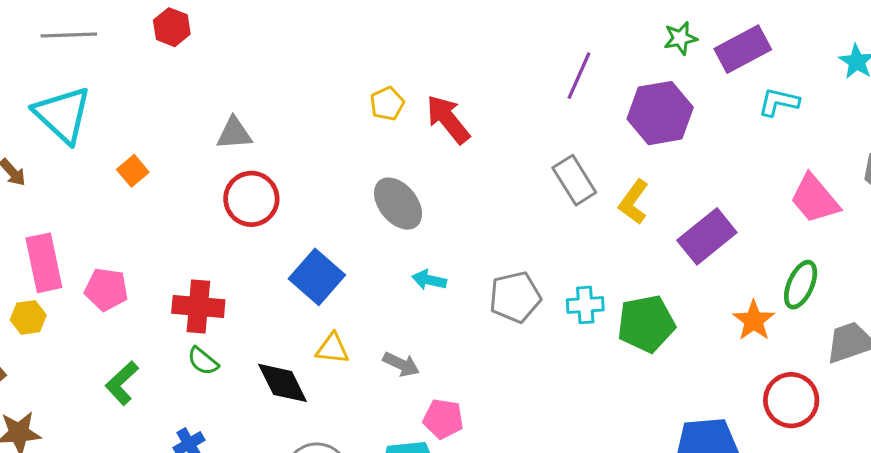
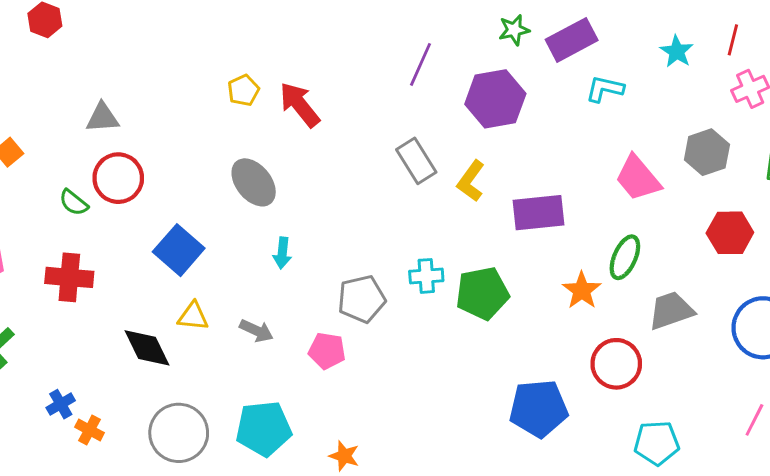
purple rectangle: (707, 236) -> (539, 213), turned 33
cyan arrow: (429, 280) -> (282, 253), turned -96
gray pentagon: (515, 297) -> (361, 299), moved
green semicircle: (203, 361) -> (74, 203), moved
pink pentagon: (443, 419) -> (327, 351), moved

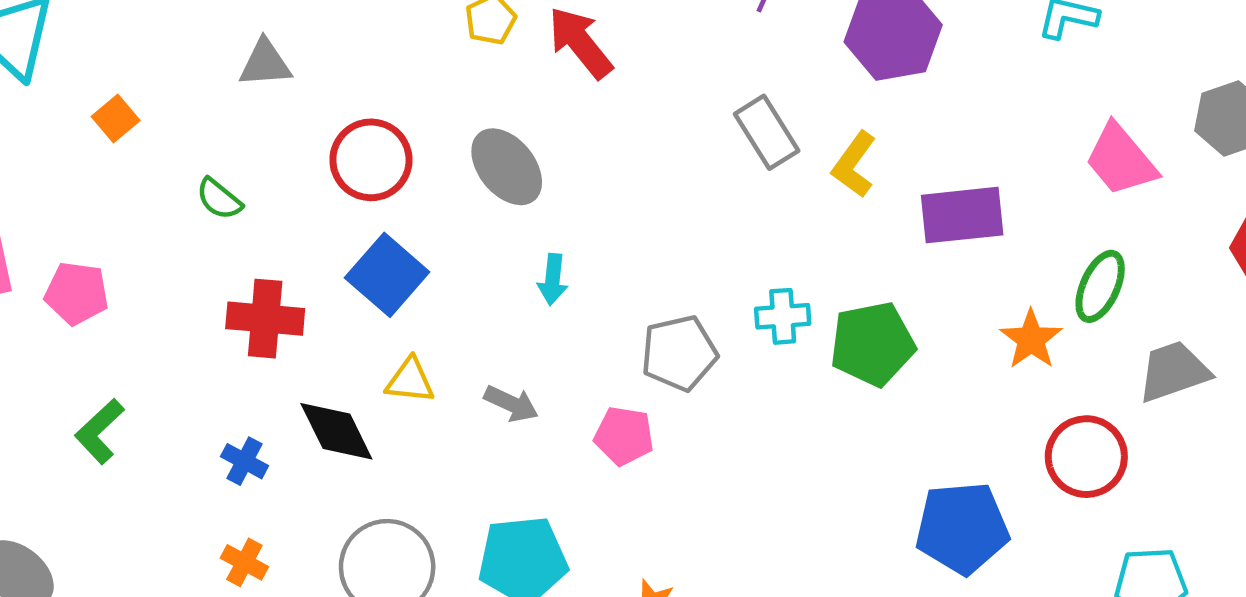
red circle: (118, 178) -> (371, 160), moved
red cross: (69, 277) -> (265, 319), moved
blue cross: (61, 404) -> (244, 461), moved, turned -32

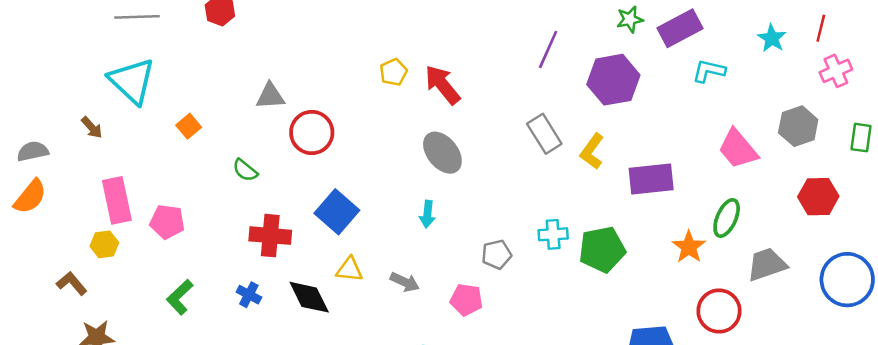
red circle: (371, 160) -> (312, 133), moved
gray ellipse: (507, 167) -> (442, 153), moved
gray pentagon: (679, 353) -> (497, 254), size x0.7
blue cross: (244, 461) -> (249, 295), moved

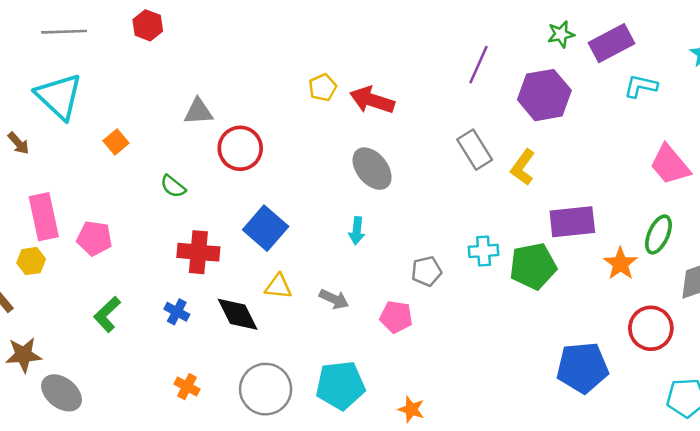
red arrow: (442, 85) -> (372, 100), turned -33
purple rectangle: (651, 179) -> (572, 222), moved

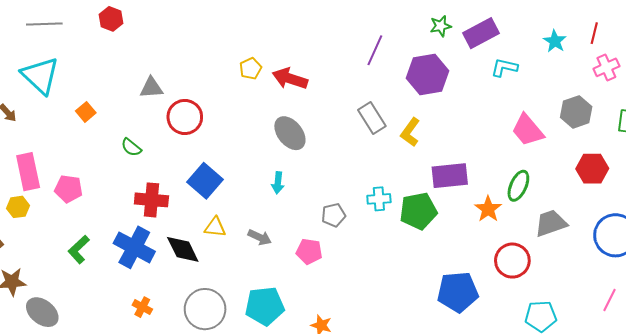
blue cross: (177, 312) -> (134, 247), size x2.0

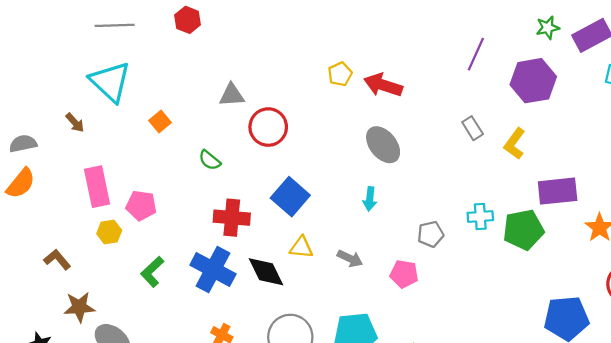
gray rectangle: (372, 118) -> (473, 128), size x0.7
yellow hexagon: (18, 207) -> (109, 232), moved

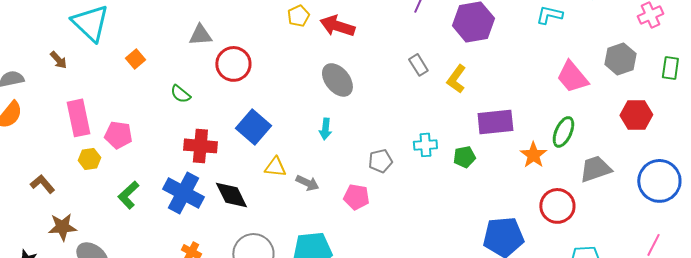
green pentagon: (523, 230) -> (464, 157), size x0.6
yellow triangle: (301, 247) -> (275, 167), moved

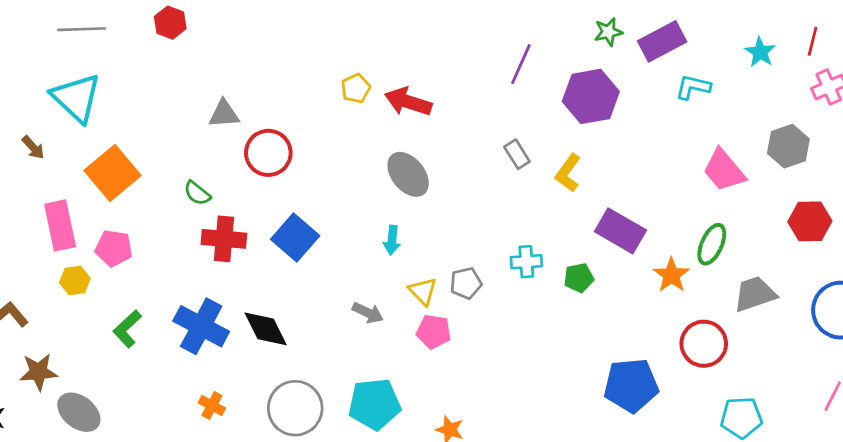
orange square: (135, 59) -> (112, 173), moved, size x2.0
purple rectangle: (495, 122) -> (620, 231), turned 36
red cross: (200, 146) -> (224, 239), moved
yellow triangle: (275, 167) -> (423, 291), moved, turned 40

